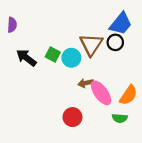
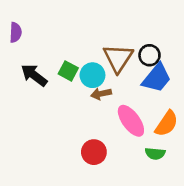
blue trapezoid: (121, 24) -> (157, 78), moved
brown arrow: (86, 83) -> (101, 94), moved

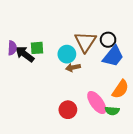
purple semicircle: (16, 32) -> (12, 48), moved
green square: (68, 71) -> (37, 48), moved, turned -32
pink ellipse: (131, 121) -> (97, 103), moved

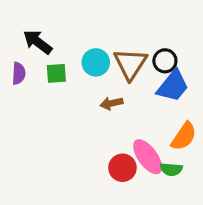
black arrow: (25, 54) -> (38, 42), moved
cyan circle: (67, 54) -> (96, 62), moved
red circle: (68, 110) -> (122, 168), moved

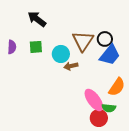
black arrow: (38, 42) -> (37, 19), moved
cyan circle: (96, 62) -> (61, 54), moved
red circle: (122, 168) -> (99, 118), moved

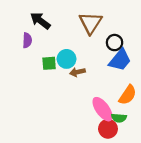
brown triangle: (83, 41) -> (91, 23), moved
purple semicircle: (12, 47) -> (27, 40), moved
green square: (36, 47) -> (49, 63), moved

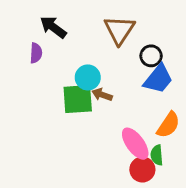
green square: (49, 63) -> (78, 99), moved, size x1.6
brown arrow: (77, 72) -> (102, 95), turned 32
green semicircle: (119, 118) -> (157, 155), turned 80

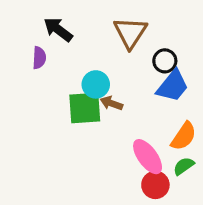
green semicircle: (157, 155) -> (184, 166), moved, turned 60

